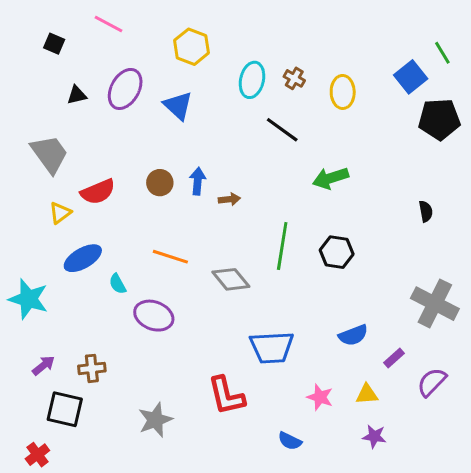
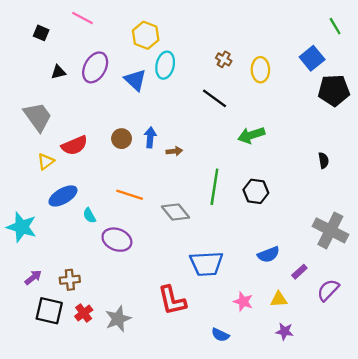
green line: (442, 53) -> (335, 26), moved
cyan ellipse: (252, 80) -> (165, 65), moved
red cross: (37, 455) -> (84, 313), moved

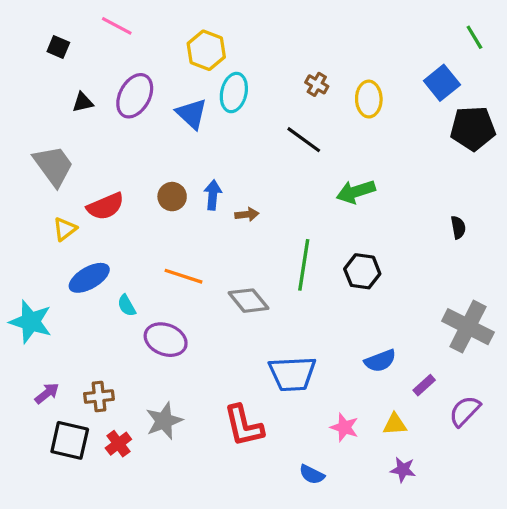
gray star: (118, 319) -> (164, 421), moved

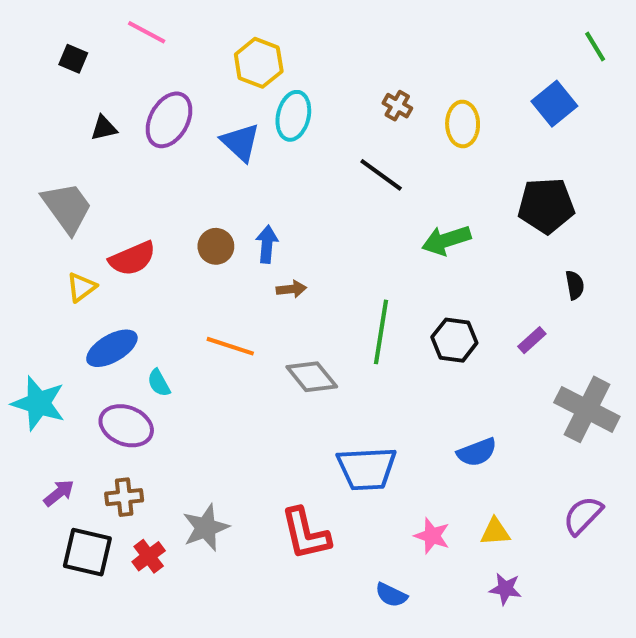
black pentagon: (473, 128) -> (546, 206), moved
brown arrow: (247, 214) -> (291, 289), moved
purple ellipse: (166, 340) -> (126, 426), moved
purple rectangle: (424, 385) -> (532, 340), moved

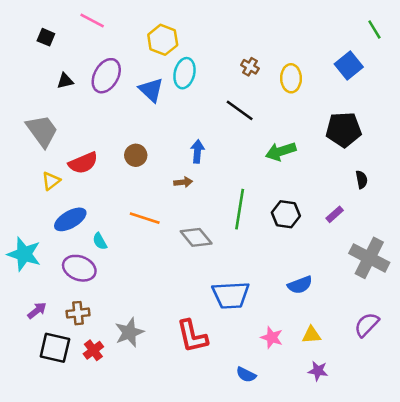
blue arrow: (267, 244) -> (197, 151), moved

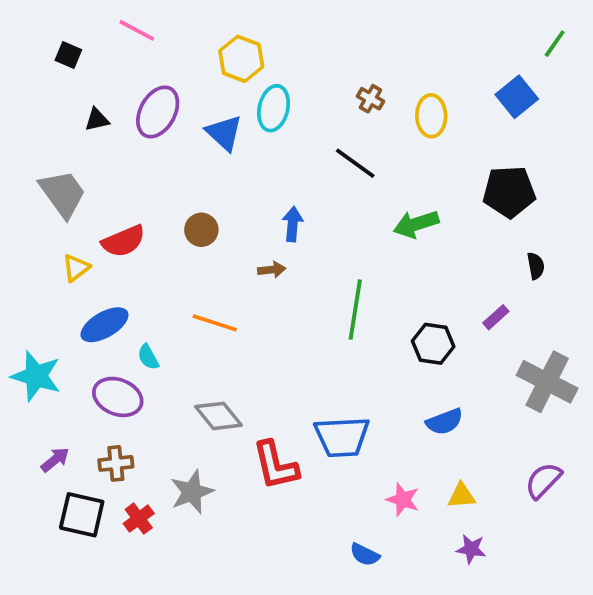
green line: (374, 30) -> (555, 44), turned 66
black hexagon: (286, 214) -> (433, 344), moved
gray diamond: (196, 237) -> (218, 416), moved
red L-shape: (192, 336) -> (275, 465), moved

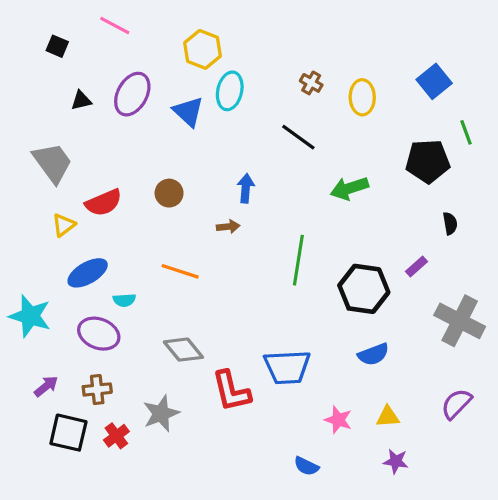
green line: (555, 44) -> (466, 132), moved, turned -55
black hexagon: (433, 344) -> (364, 289), size x1.4
cyan semicircle: (148, 357) -> (124, 300), turned -65

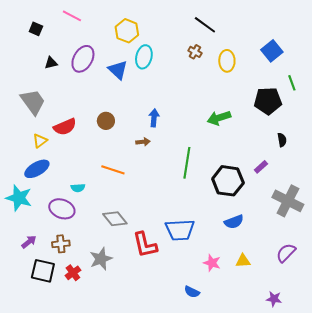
black line: (298, 137) -> (205, 25), moved
blue ellipse: (88, 273) -> (37, 169), moved
purple star: (396, 461) -> (274, 299), moved

